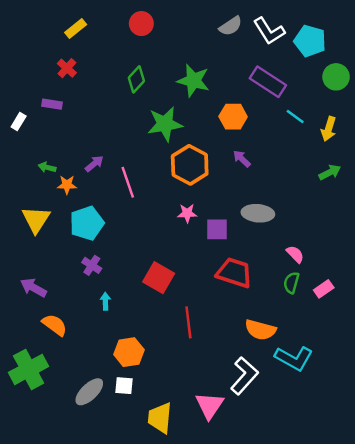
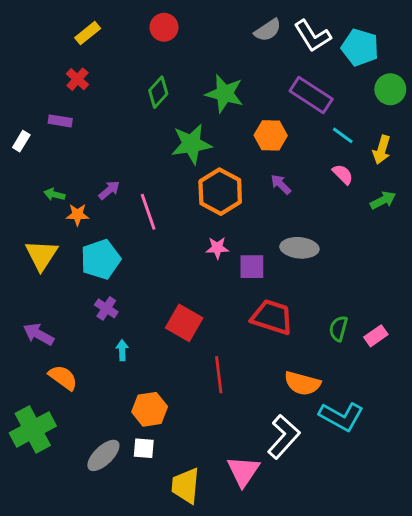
pink semicircle: (295, 254) -> (343, 174), moved

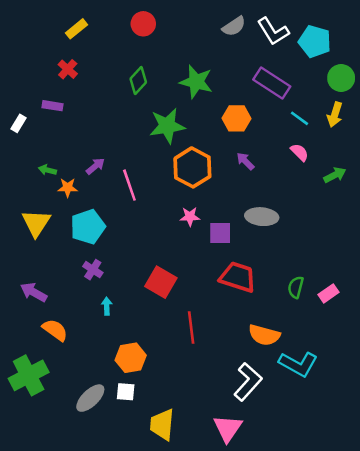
yellow arrow: (382, 150) -> (335, 115), moved
pink triangle: (243, 471) -> (228, 428), moved

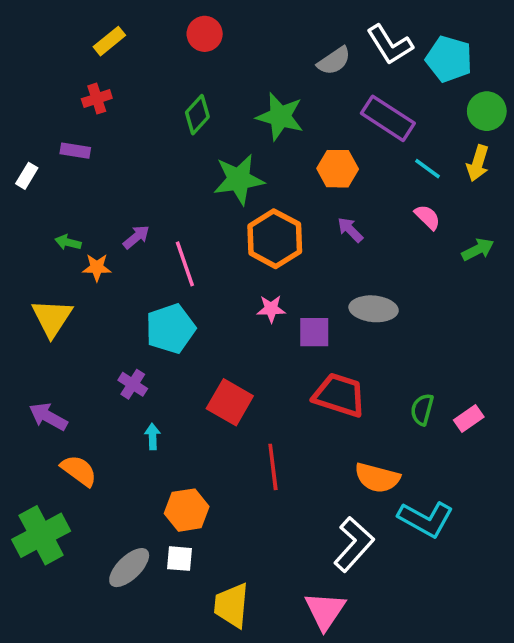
gray semicircle: (234, 26) -> (334, 61), moved
red cross: (68, 69) -> (97, 99), turned 30
cyan pentagon: (88, 227) -> (170, 329), moved

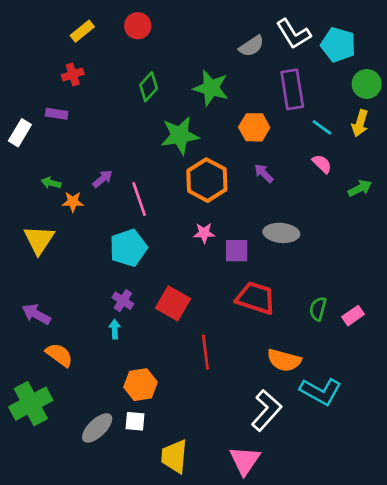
red circle: (205, 34) -> (138, 26), moved
purple rectangle: (388, 118) -> (292, 89), turned 48
white rectangle: (27, 176) -> (20, 133), size x1.4
purple cross: (133, 384) -> (123, 301), moved

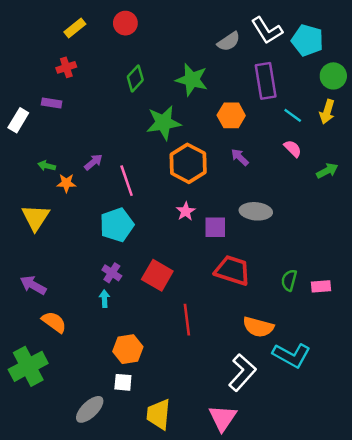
pink star: (204, 233) -> (186, 211), turned -30
pink rectangle: (353, 316) -> (321, 286), turned 30
gray ellipse: (97, 428) -> (90, 409), moved

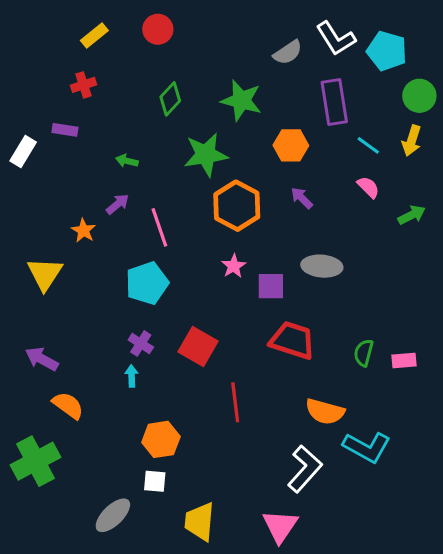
green arrow: (47, 166) -> (127, 161), moved
orange star: (66, 183) -> (84, 230), turned 30

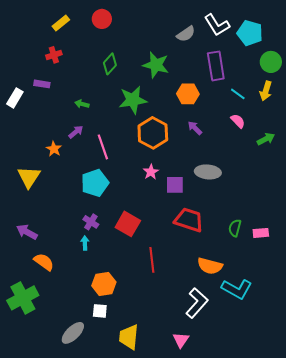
pink triangle: (280, 526) -> (181, 340), size x0.7

